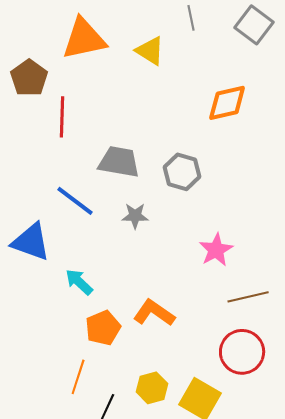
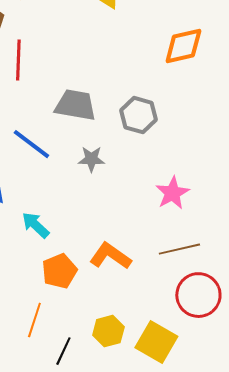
brown line: (248, 297) -> (179, 249), moved

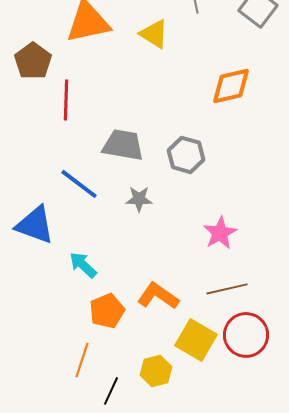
yellow square: (156, 342) -> (196, 340), moved

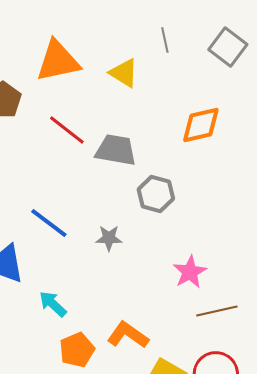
red line: (66, 100) -> (67, 130), moved, turned -54
gray trapezoid: (123, 145) -> (116, 150), moved
brown line: (227, 289) -> (217, 311), moved

